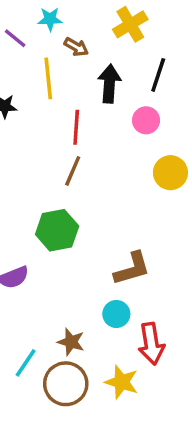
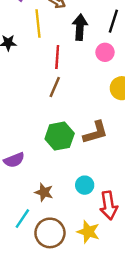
green hexagon: (57, 230) -> (60, 136), moved
brown L-shape: (132, 269) -> (95, 132), moved
brown star: (71, 342) -> (44, 192), moved

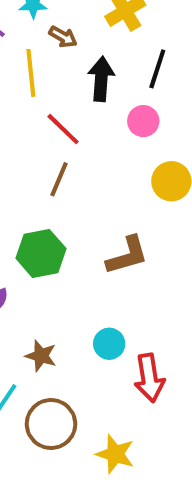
red line: (57, 57) -> (63, 129), turned -50
green hexagon: (60, 136) -> (41, 253), moved
yellow star: (88, 232) -> (115, 454), moved

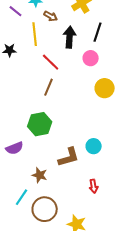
brown L-shape: (127, 255) -> (69, 157), moved
cyan circle: (109, 344) -> (94, 146), moved
red arrow: (149, 378) -> (94, 186), size x0.6

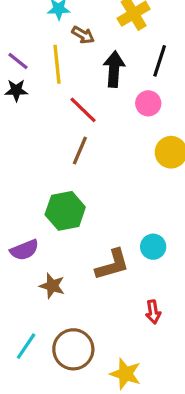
purple line: (16, 11) -> (18, 61), moved
brown star: (40, 175) -> (52, 286), moved
cyan line: (22, 197) -> (26, 346), moved

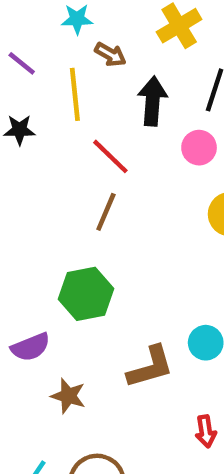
purple line: (18, 61) -> (22, 63), moved

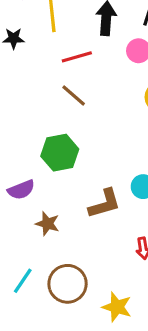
red line: (110, 156) -> (77, 57), turned -60
brown line: (106, 212) -> (74, 96), turned -72

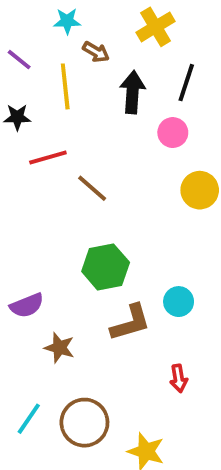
red line: (77, 57) -> (48, 157), moved
green hexagon: (60, 153) -> (106, 267), moved

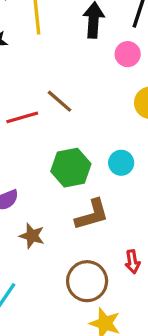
red line: (48, 157) -> (22, 117), moved
cyan circle: (179, 302) -> (121, 163), moved
brown circle: (84, 423) -> (87, 281), moved

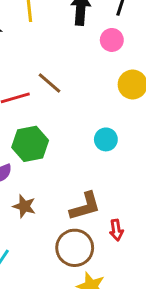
green hexagon: (71, 168) -> (30, 144), moved
brown L-shape: (92, 215) -> (85, 206), moved

